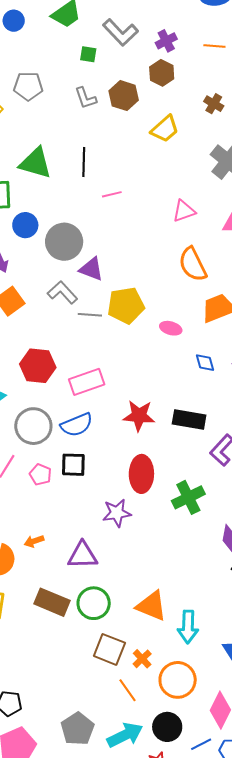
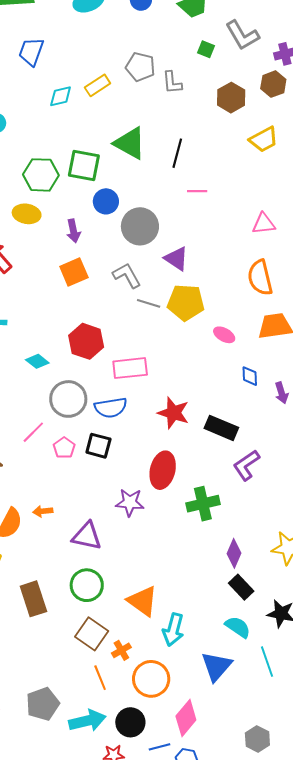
gray L-shape: (86, 98) -> (172, 83), moved
purple triangle: (91, 269) -> (176, 259), moved
brown rectangle: (52, 602) -> (33, 599), moved, turned 36

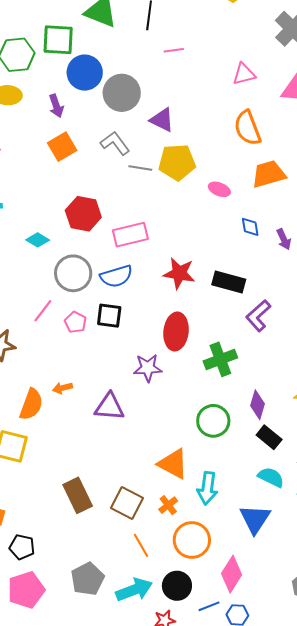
blue circle: (106, 201) -> (85, 73), size x1.4
green circle: (87, 585) -> (213, 421), moved
brown rectangle: (33, 599) -> (78, 495), moved
orange cross: (121, 650) -> (168, 505), moved

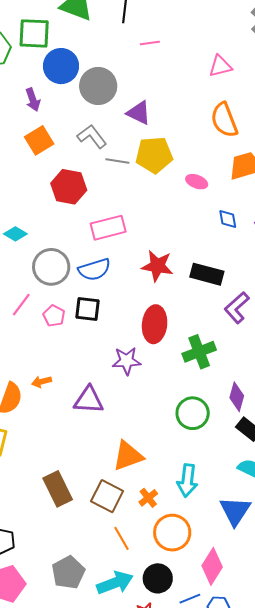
red hexagon: (83, 214) -> (69, 187), moved
orange triangle: (173, 464) -> (128, 456), moved, turned -48

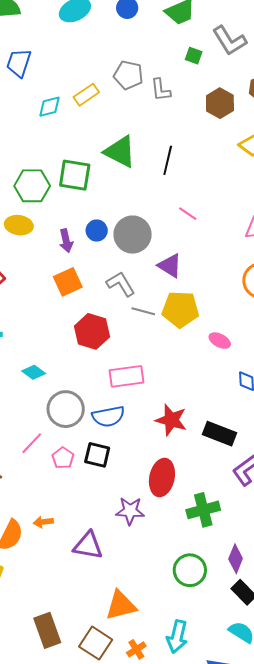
pink line: (150, 43) -> (188, 214), moved, turned 36
blue circle: (61, 66) -> (97, 230), moved, size x0.6

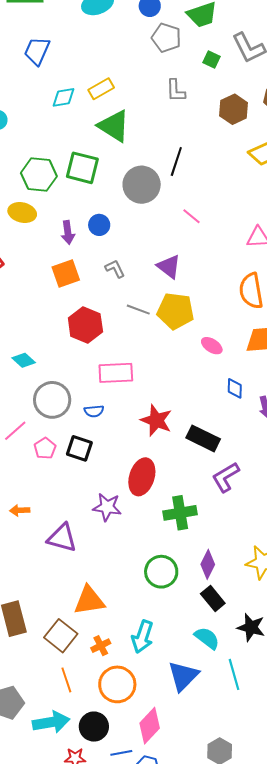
gray pentagon: (128, 75) -> (166, 38), moved
green triangle: (120, 152) -> (114, 126), moved
gray circle: (133, 235) -> (142, 185), moved
gray L-shape: (121, 284) -> (115, 269), moved, size x0.7
blue semicircle: (108, 416) -> (94, 411), size x0.6

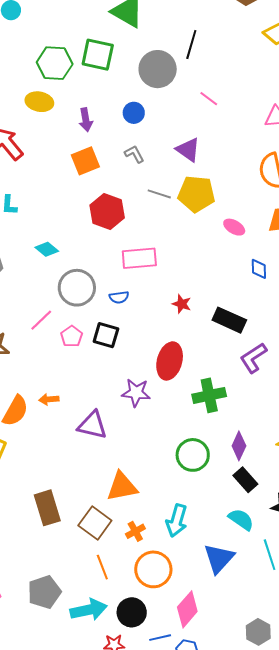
blue circle: (99, 225) -> (134, 113), moved
red star: (156, 420) -> (182, 304), size x0.6

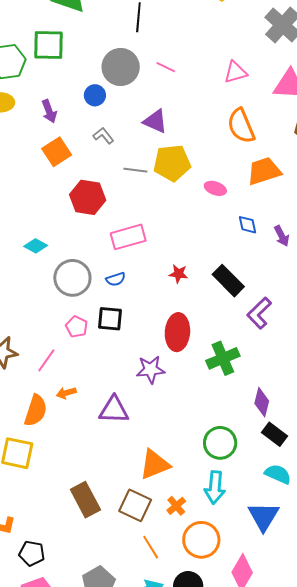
gray circle: (158, 69) -> (121, 67), moved
pink line: (41, 320) -> (46, 360), moved
black rectangle: (229, 320) -> (228, 281), turned 32
green circle: (193, 455) -> (220, 443), moved

